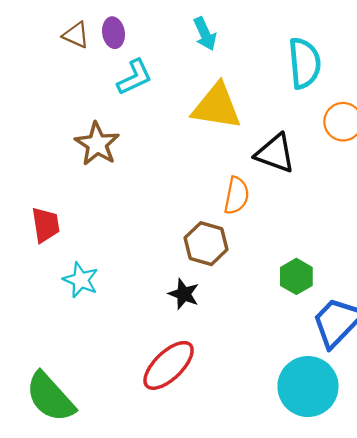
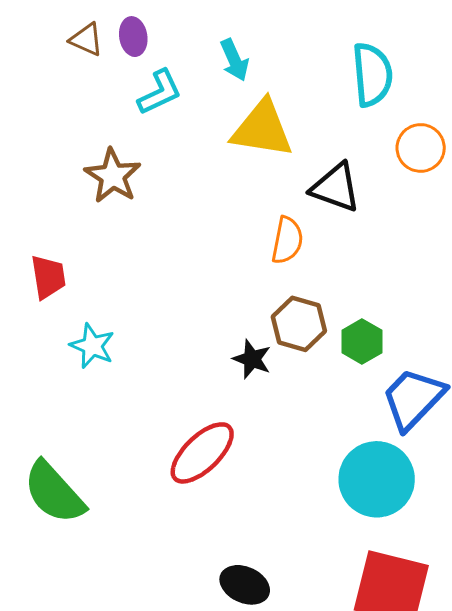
cyan arrow: (205, 34) -> (234, 60), moved
brown hexagon: (206, 244) -> (299, 324), moved
black star: (184, 294) -> (252, 359), moved

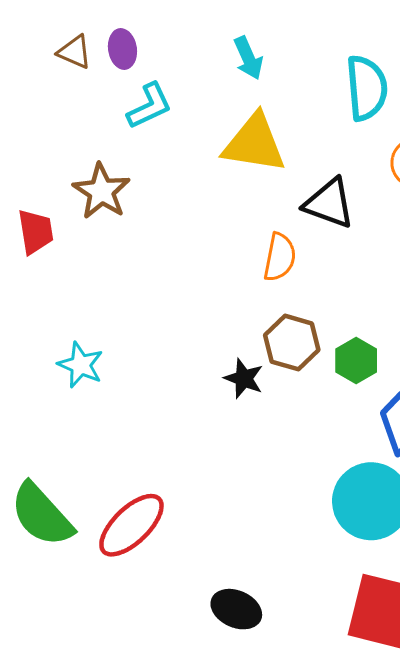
cyan arrow: (234, 60) -> (248, 58), moved
red trapezoid: (48, 277) -> (36, 232), moved
red ellipse: (202, 453) -> (131, 525), moved

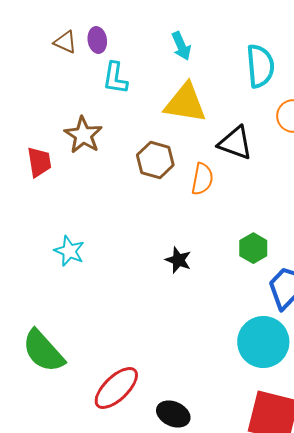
cyan L-shape: (149, 106) -> (115, 78), turned 124
brown hexagon: (292, 343) -> (155, 160), moved
red ellipse: (131, 525) -> (116, 388), moved

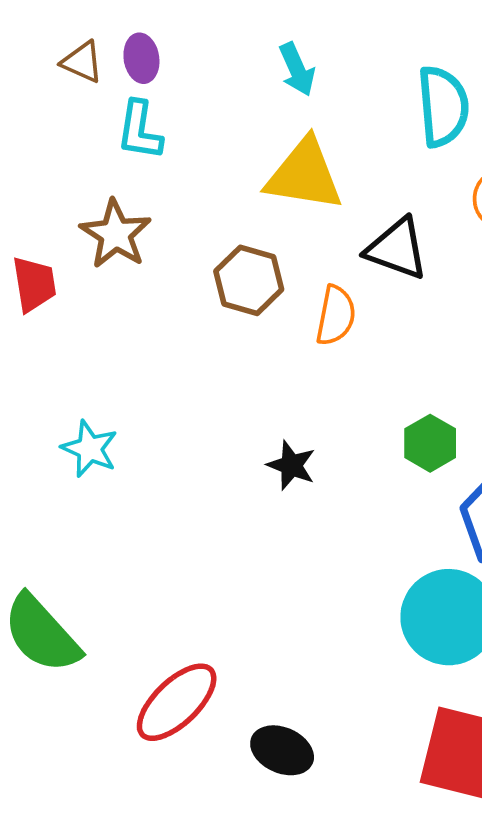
cyan L-shape: (115, 78) -> (140, 130), moved

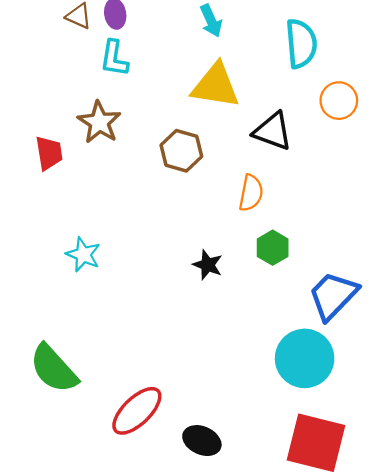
orange semicircle: (336, 315) -> (251, 193), moved
green hexagon: (430, 443) -> (273, 248), moved

